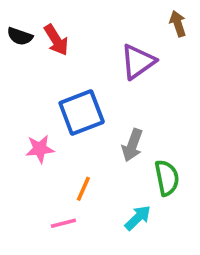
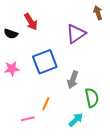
black semicircle: (20, 36) -> (11, 34), moved
pink star: (40, 149) -> (12, 69), moved
pink line: (63, 223) -> (28, 119), moved

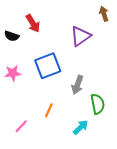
pink line: (28, 119) -> (21, 126), moved, turned -32

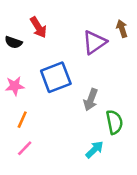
brown arrow: (104, 14) -> (122, 29), moved
orange line: (49, 110) -> (22, 120), moved

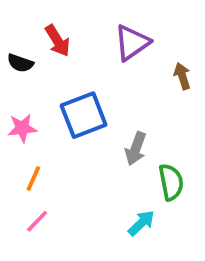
brown arrow: (122, 29) -> (182, 76), moved
purple triangle: (94, 42) -> (132, 43), moved

